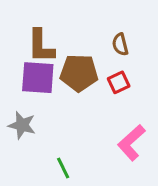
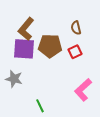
brown L-shape: (41, 46) -> (26, 29), turned 40

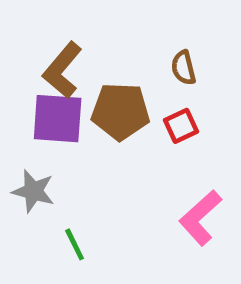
green line: (40, 106) -> (75, 244), moved

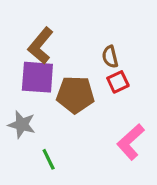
brown semicircle: (183, 68) -> (110, 57), moved
brown pentagon: (120, 111) -> (75, 95), moved

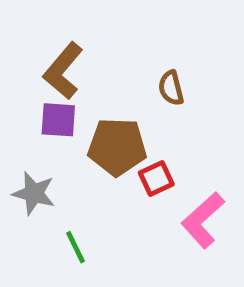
purple square: (37, 77) -> (58, 120), size x0.7
red square: (118, 82) -> (156, 179), moved

